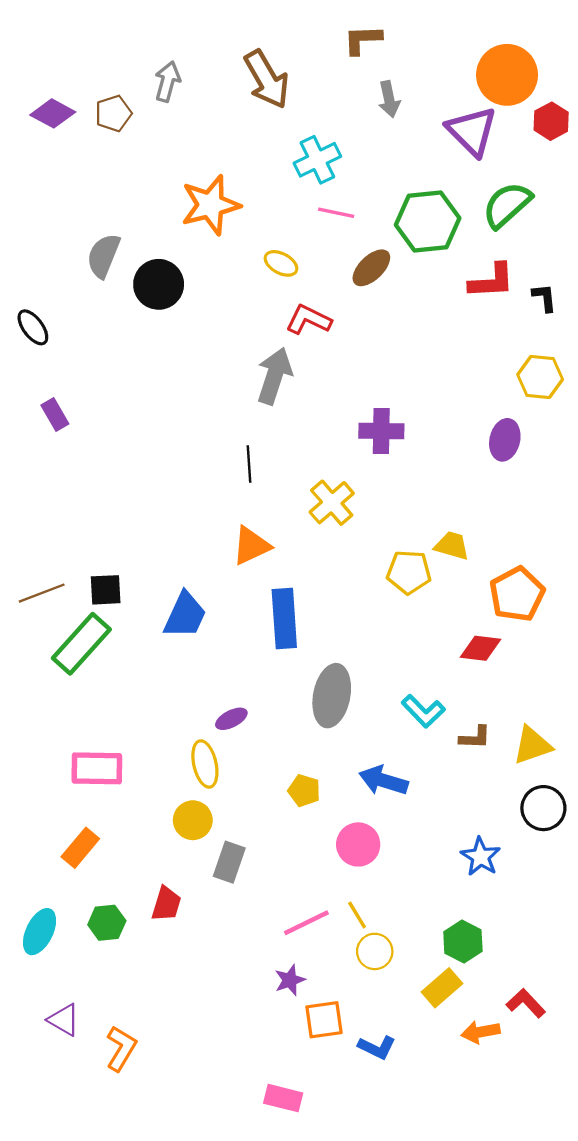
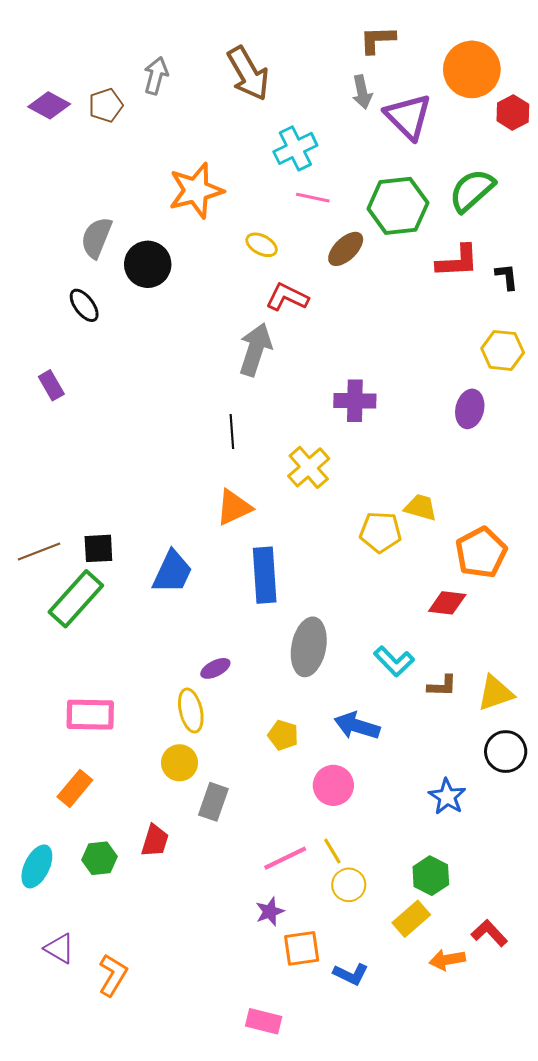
brown L-shape: (363, 40) -> (377, 40), moved
purple triangle: (472, 131) -> (408, 117), moved
black ellipse: (33, 327) -> (84, 305), moved

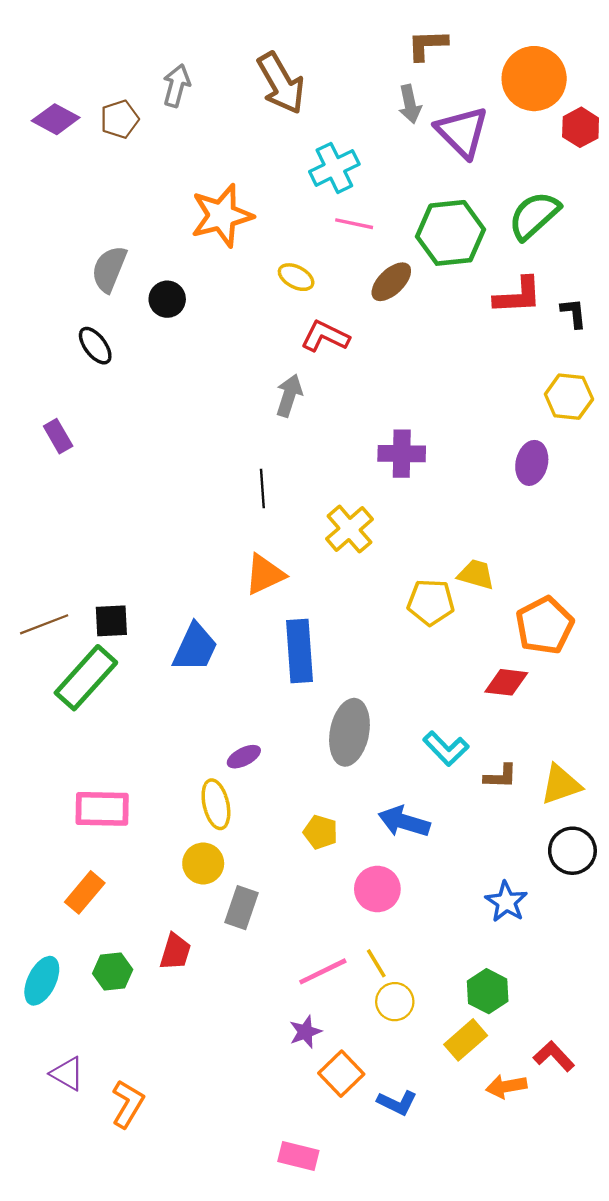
black circle: (148, 264) -> (167, 299), size x0.7
gray arrow: (255, 349) -> (289, 396), size x0.7
orange square: (302, 948) -> (341, 1074), turned -36

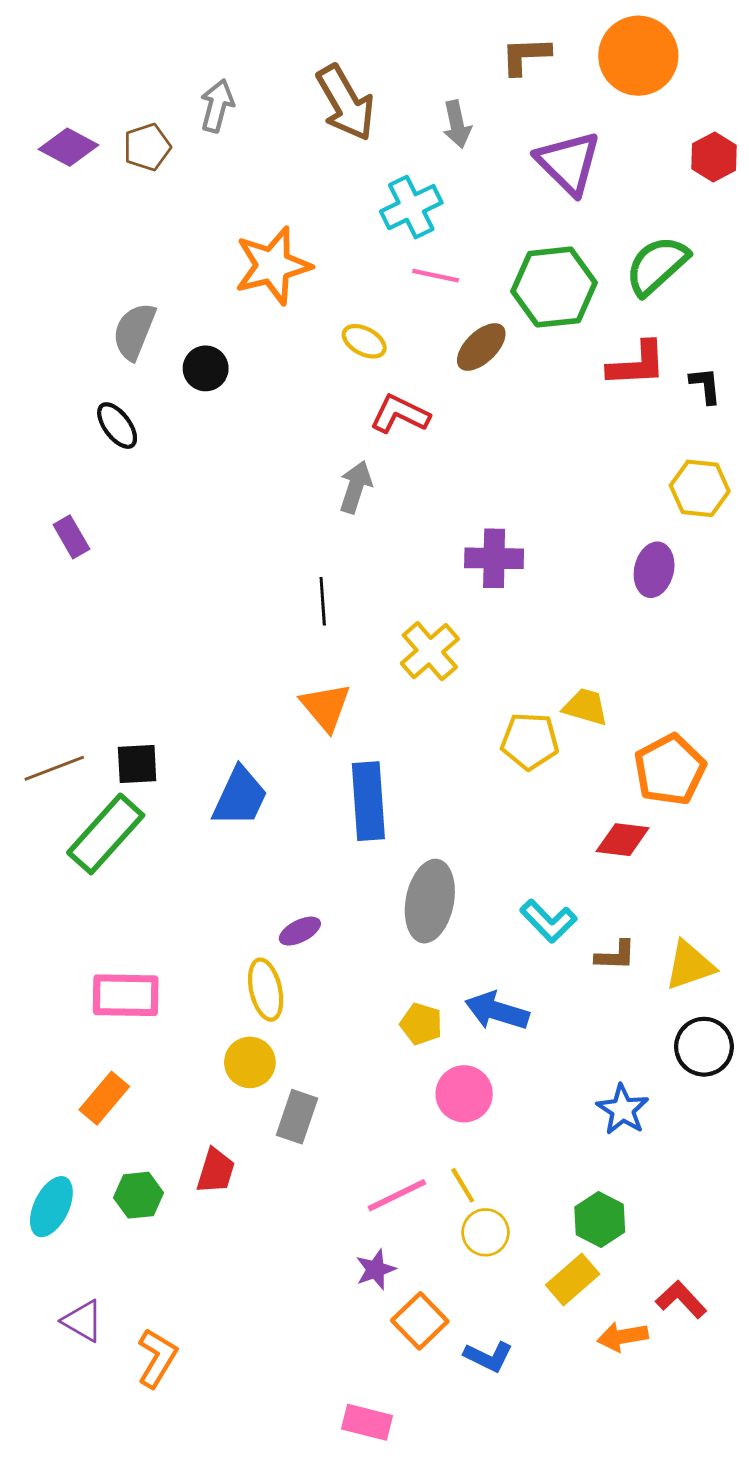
orange circle: (534, 79) -> (638, 56), moved
gray arrow: (410, 104) -> (457, 124), moved
orange triangle: (265, 574) -> (326, 707), turned -45
yellow pentagon: (320, 832) -> (421, 1024), moved

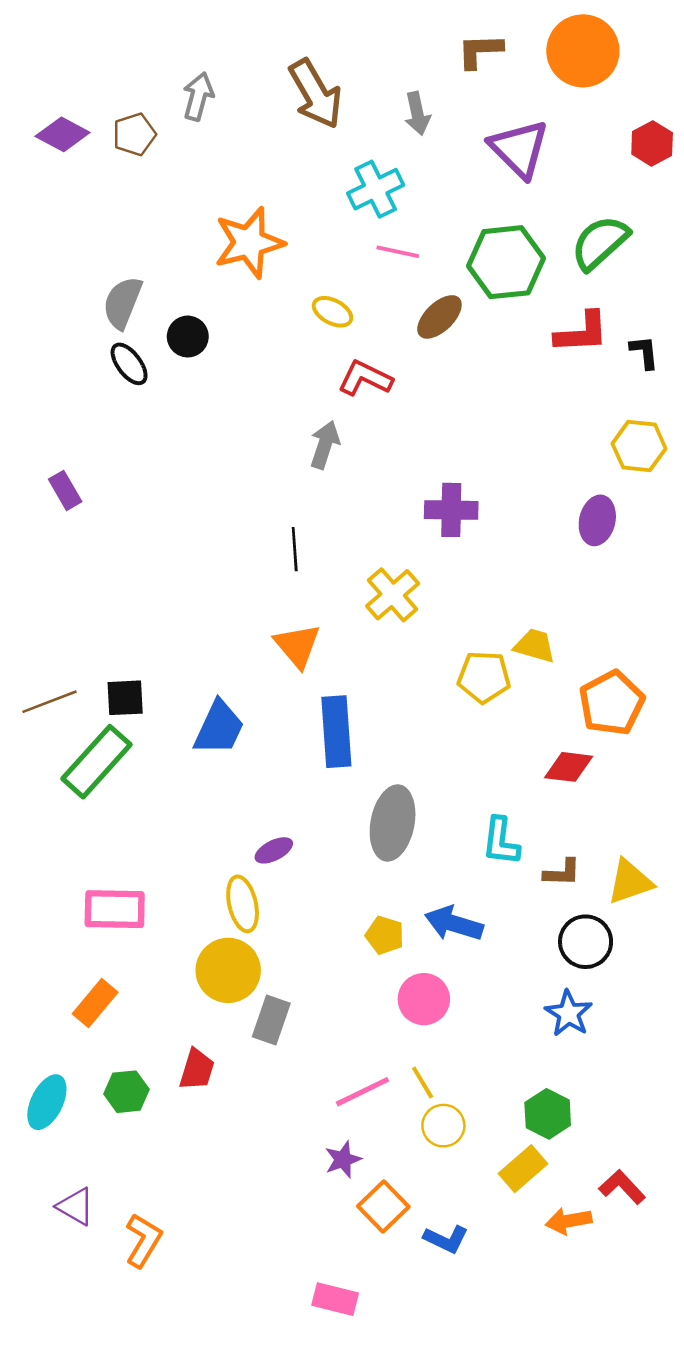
black ellipse: (117, 426) -> (129, 364), moved
cyan L-shape: (548, 921) -> (501, 841), turned 51
black circle: (704, 1047) -> (586, 942), moved
yellow circle: (250, 1062) -> (228, 970), size x1.4

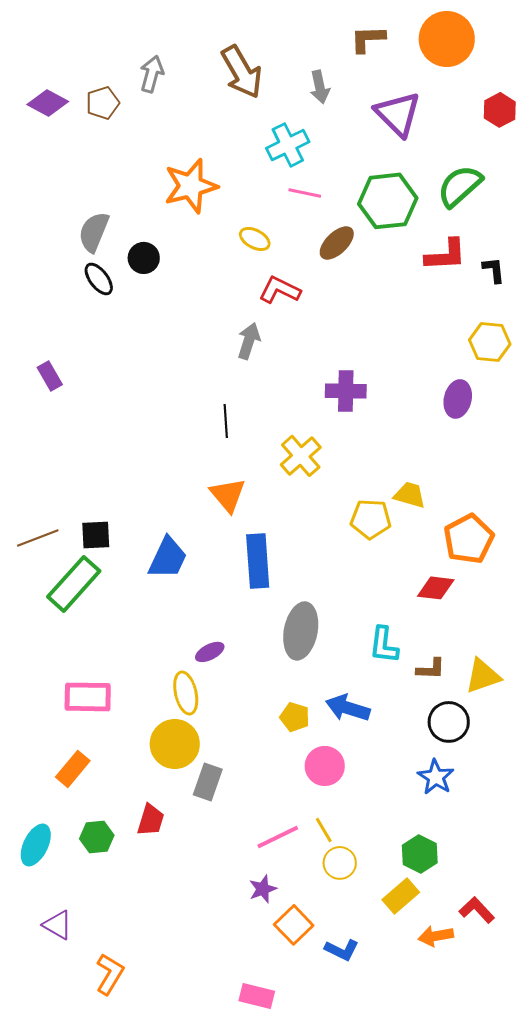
orange L-shape: (143, 1240) -> (110, 974), moved

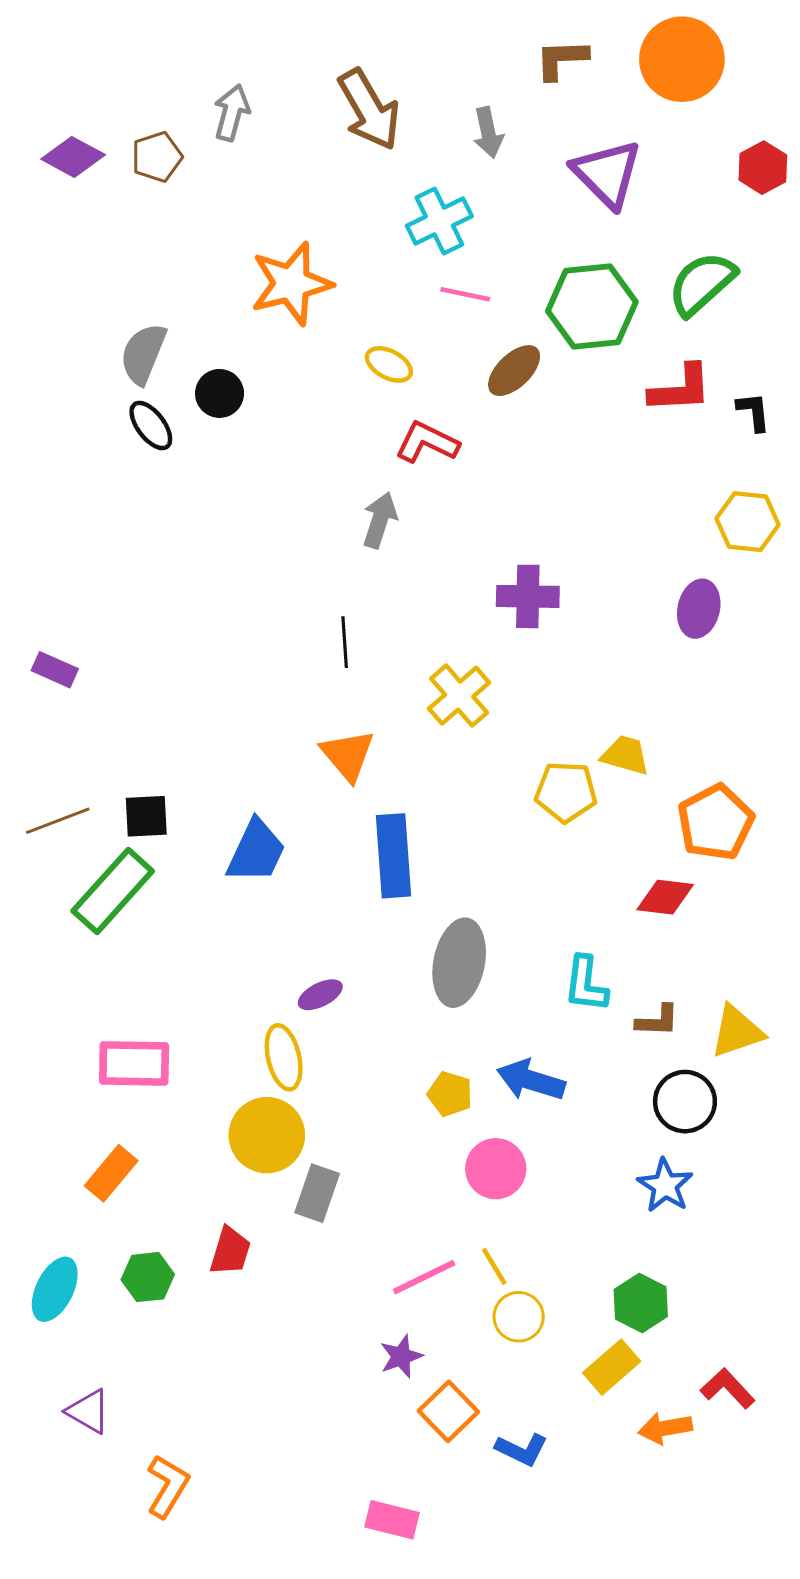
purple rectangle: (50, 376) -> (55, 670), moved, turned -36

